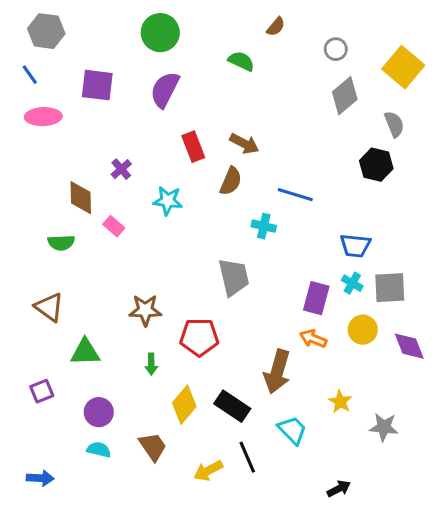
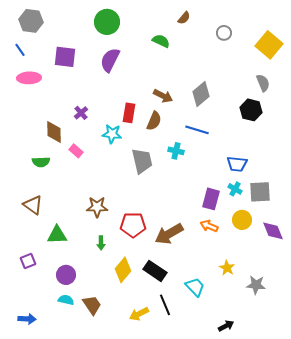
gray diamond: (345, 96) -> (201, 94), moved
red rectangle: (193, 147) -> (129, 113), moved, turned 30
gray trapezoid: (234, 277) -> (142, 161), moved
brown arrow: (277, 372) -> (169, 234), moved, turned 44
brown trapezoid: (153, 447) -> (92, 305), moved

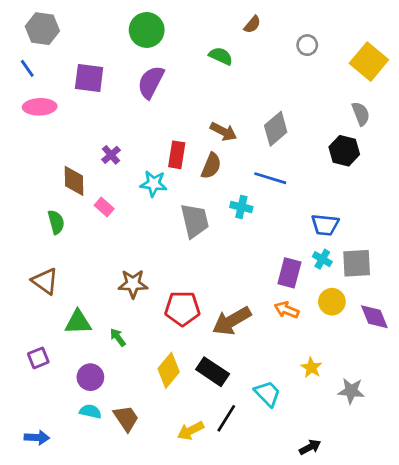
green semicircle: (41, 162) -> (56, 222), turned -102
green arrow: (101, 243) -> (118, 337), moved, turned 144
black line: (165, 305) -> (226, 418), turned 55

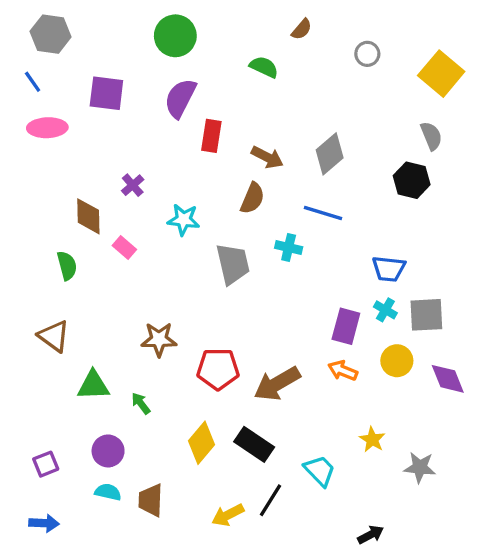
red rectangle: (177, 155) -> (211, 136), moved
purple square: (38, 358) -> (46, 464), moved
brown trapezoid: (126, 418) -> (151, 500), turned -144

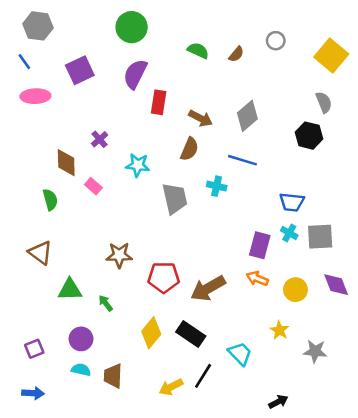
brown semicircle: (302, 29) -> (236, 54), moved
purple square: (106, 93) -> (80, 70), turned -32
yellow circle: (397, 361) -> (295, 290), moved

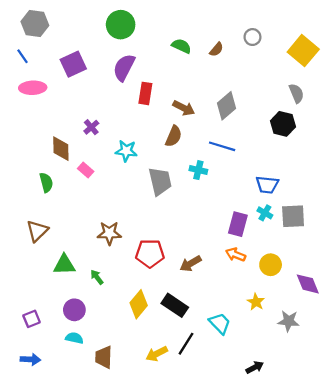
brown triangle: (40, 253) -> (37, 231), turned 40
purple diamond: (336, 285) -> (308, 284), moved
brown arrow: (208, 288) -> (190, 264), size x0.7
brown trapezoid: (113, 376) -> (104, 357), moved

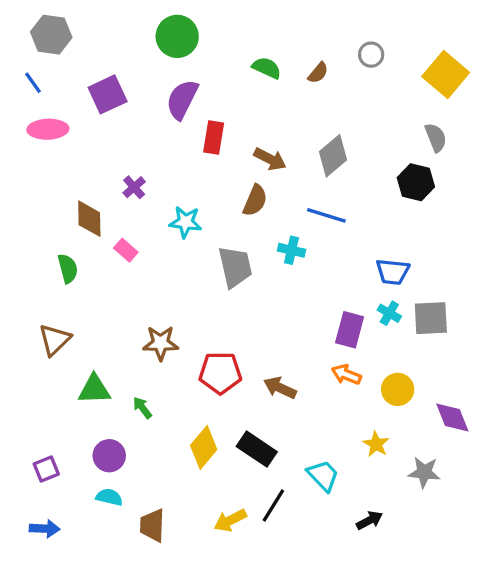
brown arrow: (190, 264) -> (280, 388), turned 55
black arrow: (255, 367) -> (369, 520), moved

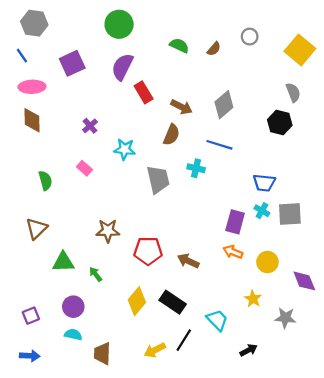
red rectangle: (214, 137) -> (144, 92), turned -40
brown diamond: (89, 219) -> (32, 120), moved

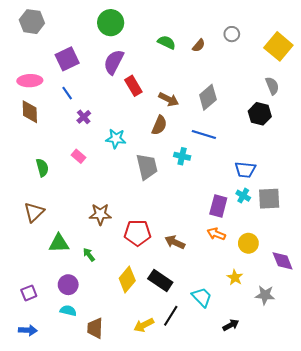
blue line: (22, 56) -> (67, 93), moved

